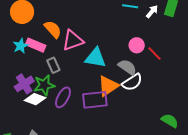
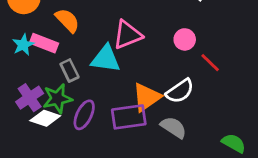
pink triangle: (73, 40) -> (127, 35), moved
red line: (155, 53) -> (210, 63), moved
cyan triangle: (95, 58) -> (106, 59), moved
gray semicircle: (127, 67) -> (173, 127), moved

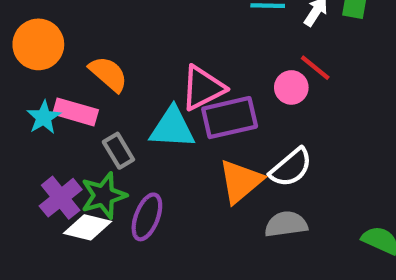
red line: (210, 63) -> (315, 68), moved
purple rectangle: (129, 117) -> (230, 118), moved
gray semicircle: (173, 127) -> (286, 224), turned -36

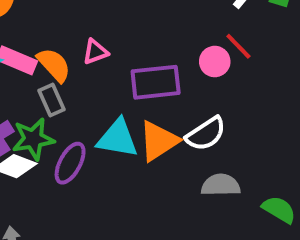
orange semicircle: (108, 74) -> (54, 65), moved
pink triangle: (203, 88) -> (95, 52), moved, size x0.6
cyan triangle: (172, 128) -> (117, 138), moved
gray semicircle: (286, 224) -> (221, 185), moved

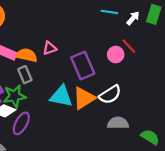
orange semicircle: (54, 65) -> (27, 55), turned -36
purple rectangle: (156, 82) -> (83, 65), turned 72
purple ellipse: (70, 163) -> (21, 123), moved

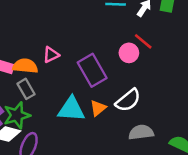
orange triangle: (84, 98) -> (98, 108), size x0.6

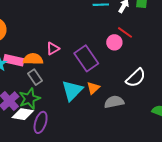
white semicircle: (128, 100) -> (136, 78), moved
cyan triangle: (71, 109) -> (72, 90), turned -45
gray semicircle: (141, 132) -> (114, 102), moved

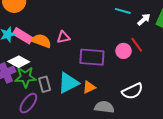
purple rectangle: (86, 58) -> (92, 57), turned -70
gray rectangle: (35, 77) -> (45, 84), moved
white diamond: (23, 114) -> (19, 62), moved

